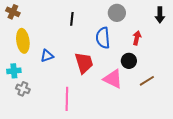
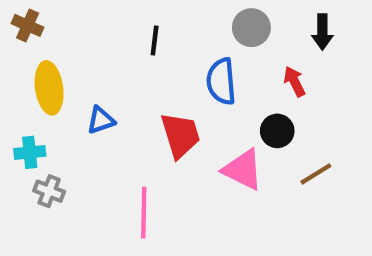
black arrow: (160, 15) -> (322, 32), moved
red arrow: (137, 38) -> (294, 81), turned -40

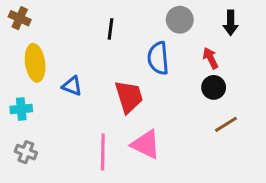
blue triangle: (101, 120) -> (72, 86), turned 40
black circle: (277, 131) -> (214, 87), moved
pink triangle: (243, 170) -> (146, 144), moved
gray cross: (49, 191) -> (26, 152), moved

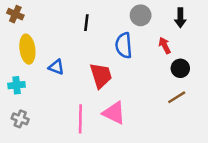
black circle: (214, 87) -> (180, 68), moved

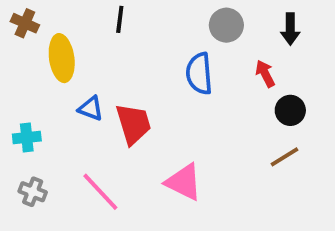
black line: (86, 23) -> (120, 19), moved
yellow ellipse: (27, 49) -> (62, 58), moved
red trapezoid: (101, 76) -> (133, 124), moved
pink line: (80, 119) -> (100, 192), moved, turned -44

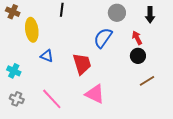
blue semicircle: (199, 74) -> (103, 38), turned 40
black circle: (290, 110) -> (138, 56), moved
red trapezoid: (133, 124) -> (82, 64), moved
cyan cross: (27, 137) -> (14, 71), turned 32

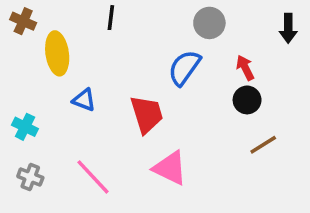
black arrow: (150, 15) -> (288, 28), moved

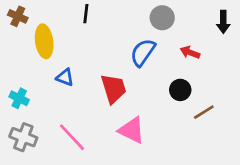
red arrow: (245, 68) -> (190, 52), turned -42
black circle: (247, 100) -> (180, 90), moved
gray cross: (30, 177) -> (23, 137), size x1.4

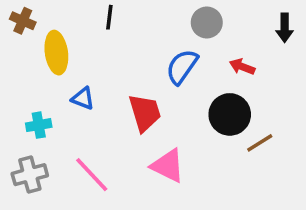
black circle: (180, 90) -> (230, 114), size x1.5
cyan cross: (19, 98) -> (39, 125), moved, turned -36
gray cross: (23, 137) -> (30, 175), turned -36

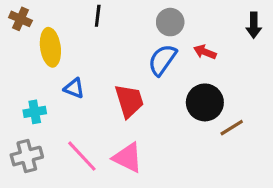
gray circle: (207, 22) -> (170, 22), moved
red arrow: (242, 67) -> (205, 52), moved
pink triangle: (168, 166) -> (128, 158), moved

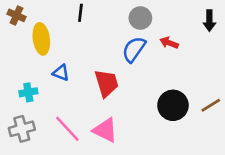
black circle: (205, 102) -> (173, 105), moved
brown line: (232, 128) -> (211, 105), moved

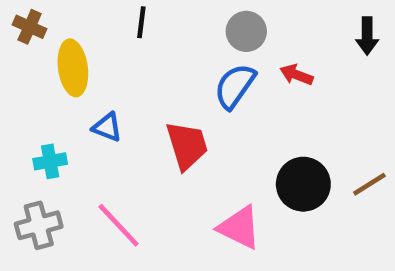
pink triangle: (105, 130) -> (239, 228), moved

